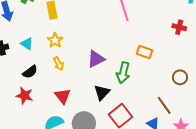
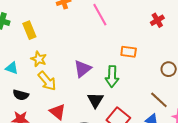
red cross: (179, 27) -> (157, 20), turned -32
yellow arrow: (59, 64) -> (47, 81), size x1.5
black semicircle: (30, 72) -> (21, 95), turned 63

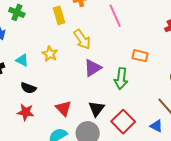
yellow rectangle: (29, 30) -> (59, 15), moved
yellow arrow: (47, 81) -> (82, 39), moved
black triangle: (95, 100) -> (96, 109), moved

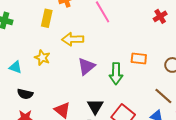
yellow rectangle: (59, 15) -> (47, 18), turned 36
yellow arrow: (82, 39) -> (73, 39), turned 130
orange rectangle: (140, 56) -> (139, 58), moved

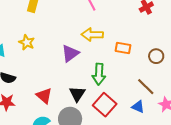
yellow arrow: (73, 39) -> (92, 35), moved
green arrow: (116, 74) -> (99, 74), moved

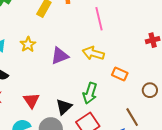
purple triangle: (70, 53) -> (60, 56), moved

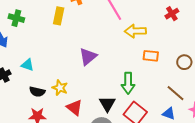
yellow star: (28, 44) -> (60, 88), moved
yellow arrow: (93, 53) -> (135, 31), moved

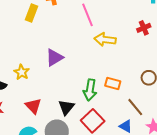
orange rectangle: (151, 56) -> (113, 83), moved
yellow star: (60, 88) -> (22, 72), moved

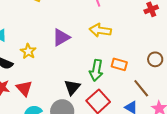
yellow arrow: (105, 40) -> (100, 30), moved
red triangle: (33, 106) -> (24, 88), moved

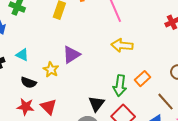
purple triangle: (61, 37) -> (71, 55), moved
orange rectangle: (119, 64) -> (142, 79), turned -56

